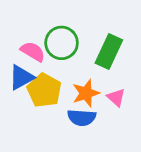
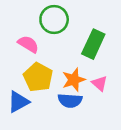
green circle: (62, 43) -> (54, 19), moved
blue triangle: (21, 77) -> (18, 102), moved

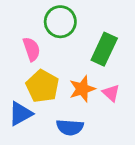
pink semicircle: (28, 44) -> (31, 49), turned 40
blue semicircle: (70, 101) -> (70, 127), moved

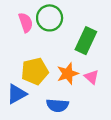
pink semicircle: (31, 49) -> (26, 22), moved
yellow pentagon: (42, 86) -> (35, 71), turned 30

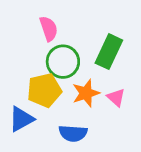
green circle: (50, 18) -> (63, 62), moved
pink semicircle: (26, 22) -> (49, 29), moved

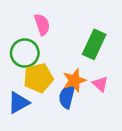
green circle: (63, 62) -> (25, 53), moved
blue semicircle: (73, 133) -> (67, 96), moved, turned 100

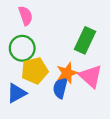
pink semicircle: (42, 25) -> (26, 16), moved
pink triangle: (100, 84) -> (91, 76), size x1.6

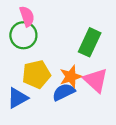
green circle: (22, 48) -> (23, 35), moved
blue semicircle: (60, 88) -> (64, 92), turned 50

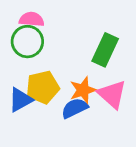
pink semicircle: (27, 16) -> (32, 19), turned -66
blue triangle: (17, 98) -> (20, 100), moved

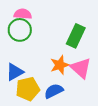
yellow pentagon: (43, 87) -> (28, 89), moved
blue semicircle: (75, 108) -> (54, 91), moved

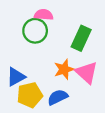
pink semicircle: (23, 14) -> (44, 15), moved
green circle: (20, 30) -> (35, 31), moved

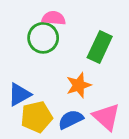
pink triangle: (86, 73) -> (106, 117), moved

